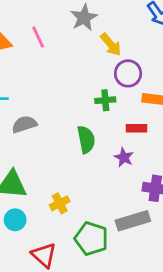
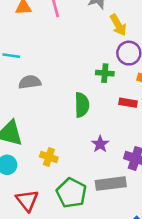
purple star: (124, 157) -> (100, 144), moved
yellow cross: (60, 203) -> (49, 157), turned 36

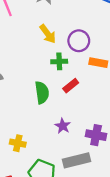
yellow arrow: (118, 25) -> (48, 34), moved
red rectangle: (128, 103) -> (71, 86), moved, turned -42

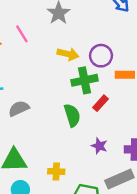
yellow arrow: (48, 34) -> (68, 54), turned -30
green cross: (59, 61) -> (85, 80), size x1.5

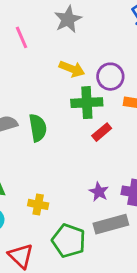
green semicircle: (72, 115) -> (38, 128), moved
purple star: (99, 146) -> (99, 192), moved

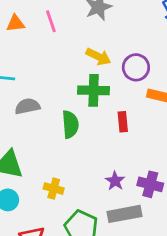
green cross: (87, 103) -> (94, 90), moved
green semicircle: (38, 128) -> (70, 124), moved
red rectangle: (102, 132) -> (123, 122), turned -60

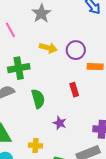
green cross: (94, 90) -> (19, 68), moved
purple star: (115, 181) -> (60, 123), moved

